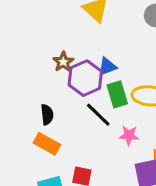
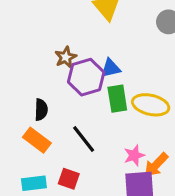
black line: (98, 115) -> (84, 139), moved
pink star: (129, 135) -> (134, 155), moved, turned -30

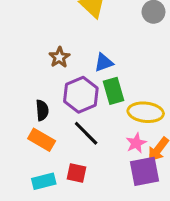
purple hexagon: (86, 77) -> (81, 95), moved
yellow ellipse: (151, 105) -> (146, 112), moved

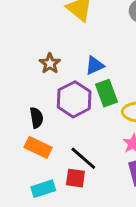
black line: (86, 133) -> (83, 158), moved

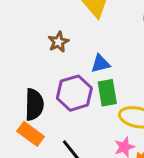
brown star: (50, 63) -> (58, 42), moved
black semicircle: (36, 118) -> (34, 105), size x1.5

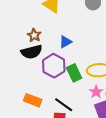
green rectangle: (107, 93) -> (74, 73), moved
black semicircle: (34, 105) -> (32, 52), moved, turned 90

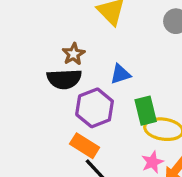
green rectangle: (74, 73) -> (146, 111), moved
orange rectangle: (33, 100) -> (85, 146), moved

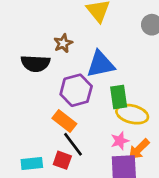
blue triangle: (120, 74) -> (101, 64), size x1.6
black semicircle: (64, 79) -> (35, 63), moved

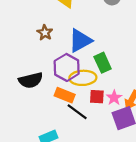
black semicircle: (35, 63) -> (31, 80), moved
yellow ellipse: (132, 114) -> (83, 78), moved
red square: (62, 160) -> (97, 97), moved

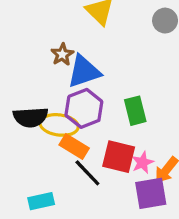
blue triangle: (80, 40) -> (84, 71), moved
yellow ellipse: (83, 78) -> (59, 125), moved
red square: (97, 97) -> (119, 157), size x1.5

